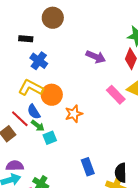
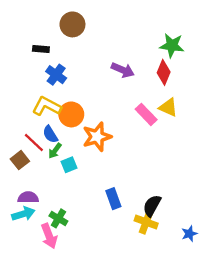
orange star: (74, 114) -> (97, 137), size x1.4
green arrow: (38, 126) -> (55, 151), turned 88
black semicircle: (121, 173) -> (152, 206), turned 30

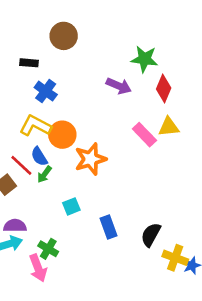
green star: (172, 45) -> (144, 59), moved
yellow triangle: (168, 107) -> (169, 127), turned -30
cyan square: (69, 165) -> (71, 206), moved
yellow cross: (146, 222) -> (175, 258), moved

